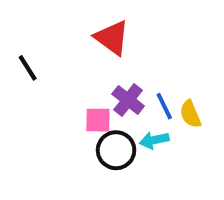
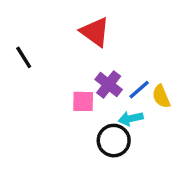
blue line: (164, 106) -> (139, 90), turned 75
black circle: (116, 150) -> (114, 141), moved

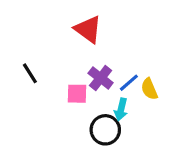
black line: (24, 57) -> (30, 73), moved
cyan arrow: (131, 118) -> (121, 109), turned -65

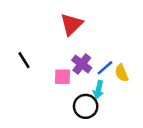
red triangle: (88, 29) -> (72, 24), turned 40

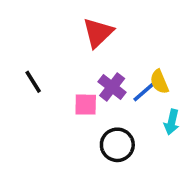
yellow semicircle: (122, 73) -> (159, 82), moved
cyan arrow: (98, 90) -> (172, 122), moved

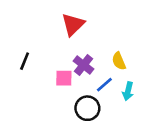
black line: (33, 82) -> (25, 61), turned 54
blue line: (144, 92) -> (104, 85), moved

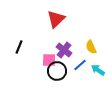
cyan arrow: (128, 91) -> (98, 70), turned 112
black circle: (87, 108) -> (57, 71), moved

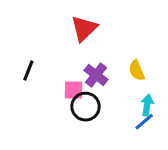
blue line: (80, 65) -> (144, 122), moved
cyan arrow: (98, 70) -> (147, 105), turned 64

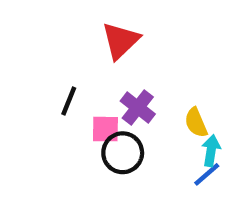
black line: (28, 70) -> (69, 101), moved
yellow semicircle: (137, 70) -> (196, 123), moved

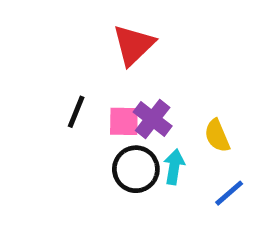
pink square: (105, 129) -> (124, 121), moved
cyan arrow: (211, 151) -> (174, 167), moved

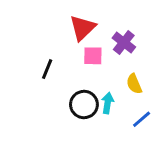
purple cross: (153, 119) -> (124, 42), moved
pink square: (124, 121) -> (93, 56), moved

